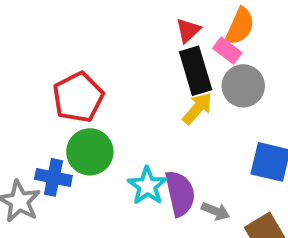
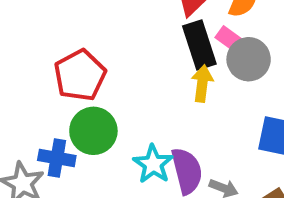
pink rectangle: (227, 51) -> (230, 40), moved
yellow arrow: (197, 108) -> (202, 84), turned -32

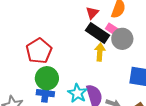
black rectangle: (199, 45) -> (98, 33), turned -35
blue cross: (57, 158) -> (45, 93), moved

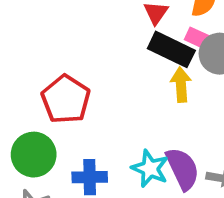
green circle: (47, 78) -> (34, 155), moved

